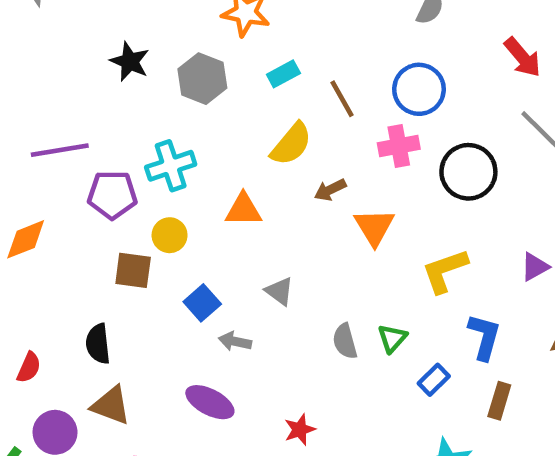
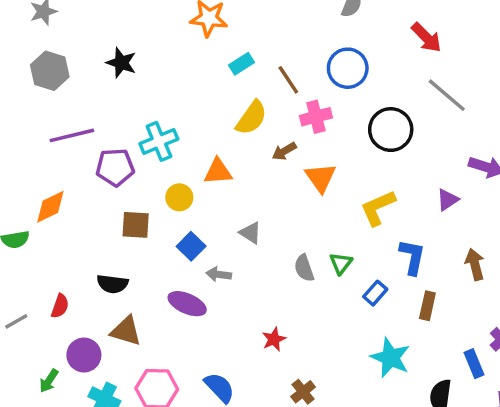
gray hexagon: (202, 79) -> (50, 71), moved
pink cross: (399, 146) -> (316, 117), moved
yellow circle: (170, 235) -> (179, 197), moved
black semicircle: (98, 344) -> (112, 284), turned -72
purple ellipse: (210, 402) -> (187, 304), moved

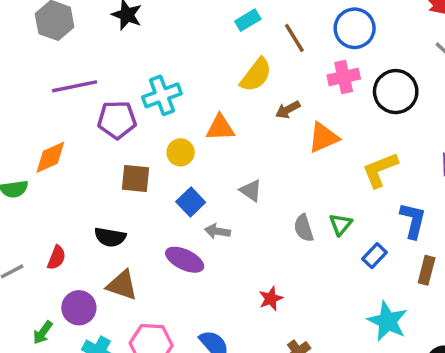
pink cross: (316, 117) -> (344, 77), moved
orange triangle: (321, 178) -> (323, 138), turned 40

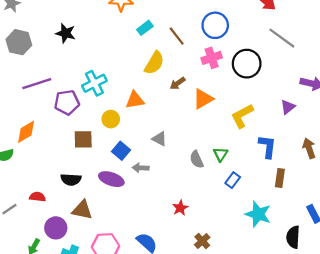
blue rectangle: (374, 256) -> (233, 180), moved
red semicircle: (57, 258) -> (37, 197), turned -98
purple ellipse: (185, 260) -> (111, 179), moved

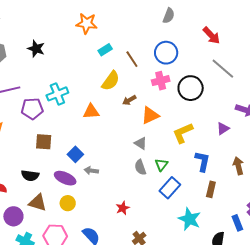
yellow circle: (111, 119) -> (68, 203), moved
gray triangle: (159, 139) -> (141, 143), moved
blue rectangle: (233, 180) -> (170, 188), size x1.5

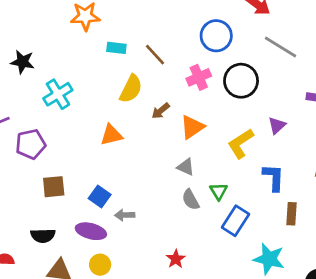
cyan rectangle: (105, 50) -> (116, 48), turned 48
blue circle: (166, 53) -> (216, 36), moved
cyan cross: (57, 94) -> (58, 94), moved
purple triangle: (223, 129) -> (277, 125), moved

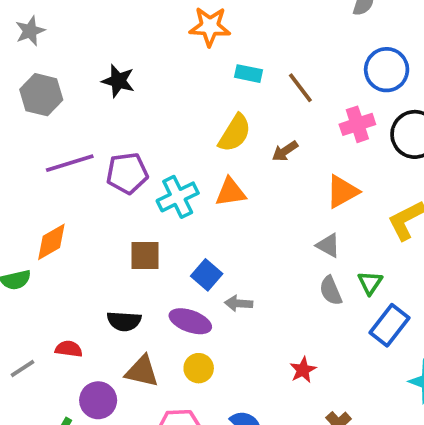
yellow semicircle: (131, 89) -> (235, 133), moved
cyan cross: (58, 94) -> (178, 197), moved
brown arrow: (161, 111) -> (285, 151), moved
purple pentagon: (31, 144) -> (127, 173), moved

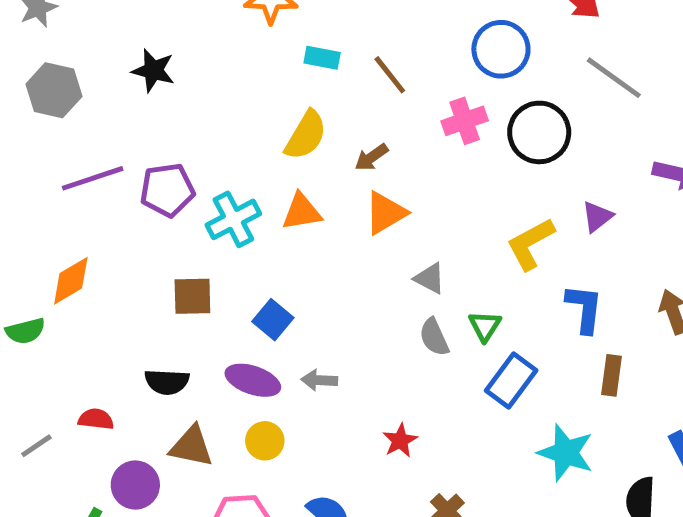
orange triangle: (342, 192) -> (385, 213), moved
gray arrow: (239, 303) -> (319, 380), moved

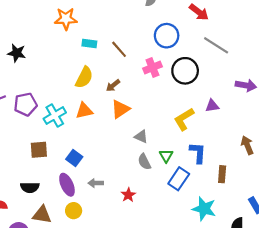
purple triangle: (597, 217) -> (212, 106), turned 32
blue L-shape: (584, 309) -> (198, 153), moved
purple ellipse: (253, 380) -> (67, 185), turned 50
red star: (400, 440) -> (128, 195), moved

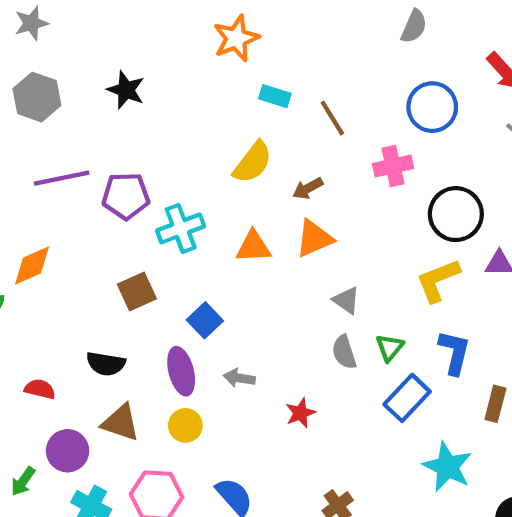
orange star: (66, 19) -> (236, 38), turned -30
black circle: (185, 71) -> (456, 214), moved
orange triangle: (84, 111) -> (253, 247), moved
brown square: (39, 150) -> (137, 291), turned -30

